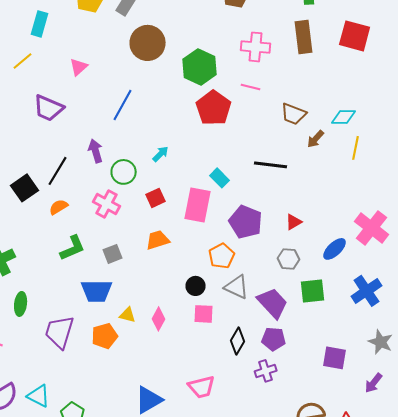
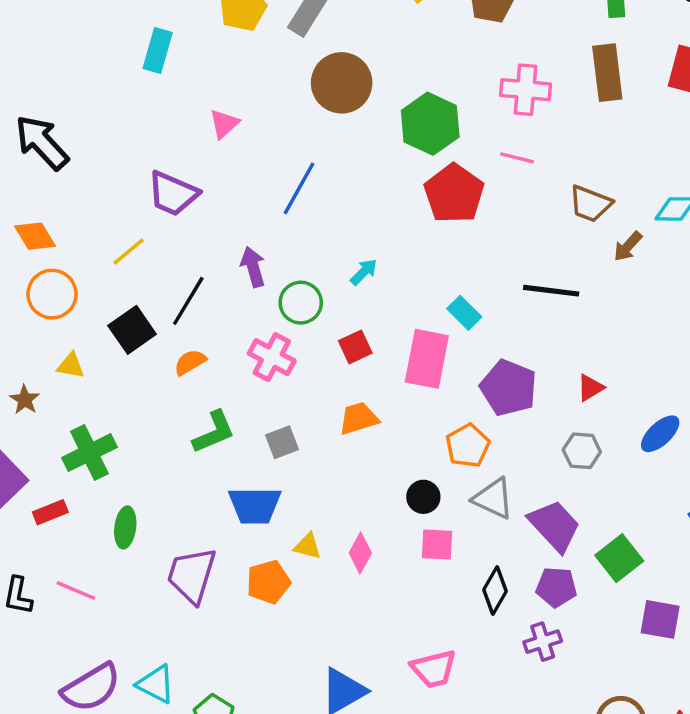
yellow line: (23, 61) -> (129, 252), moved
green square: (313, 291) -> (619, 558), moved, turned -32

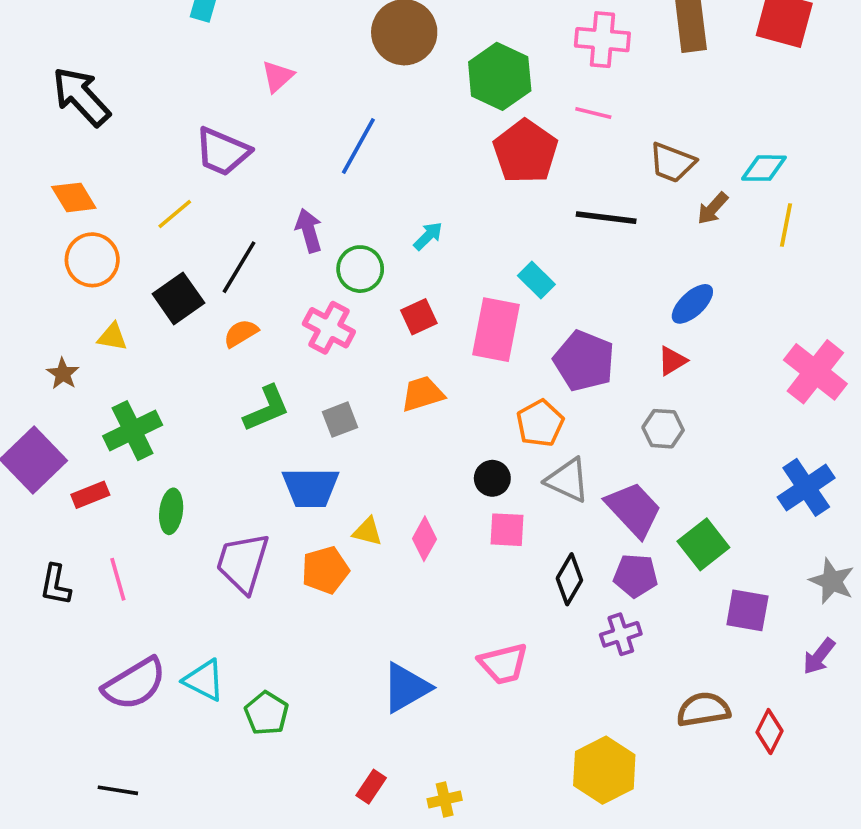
black line: (551, 291) -> (606, 218), moved
blue ellipse: (660, 434) -> (692, 304), moved
pink line: (76, 590) -> (118, 579), turned 51

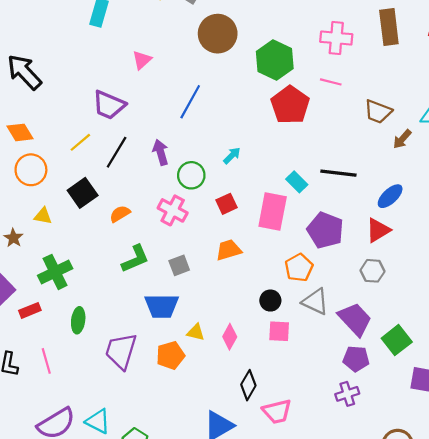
black line: (606, 218) -> (338, 173), moved
black line: (239, 267) -> (117, 152), moved
red triangle: (672, 361) -> (378, 230), size x1.4
black diamond: (569, 579) -> (248, 385), moved

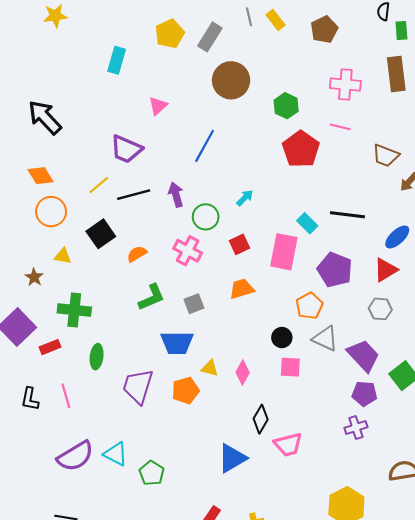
green hexagon: (275, 60) -> (286, 106), size x0.7
black line: (117, 152) -> (134, 195), turned 44
green cross: (55, 272) -> (74, 310), turned 32

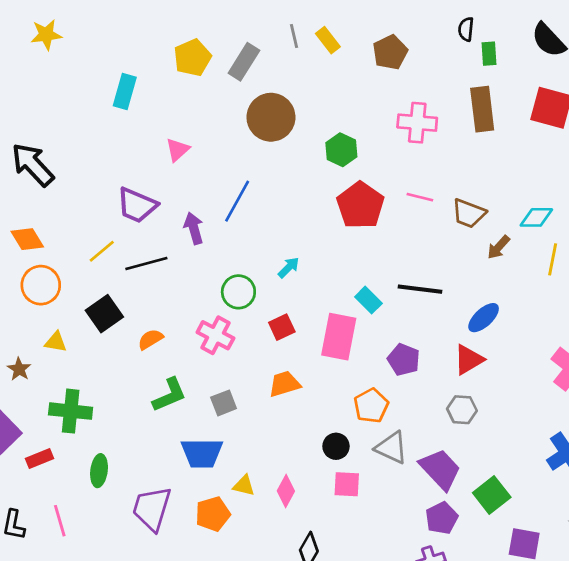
pink line: (340, 127) -> (420, 197), moved
purple arrow: (176, 195) -> (194, 228), moved
purple pentagon: (335, 270) -> (404, 360), size x0.7
purple pentagon: (364, 394) -> (442, 518), turned -30

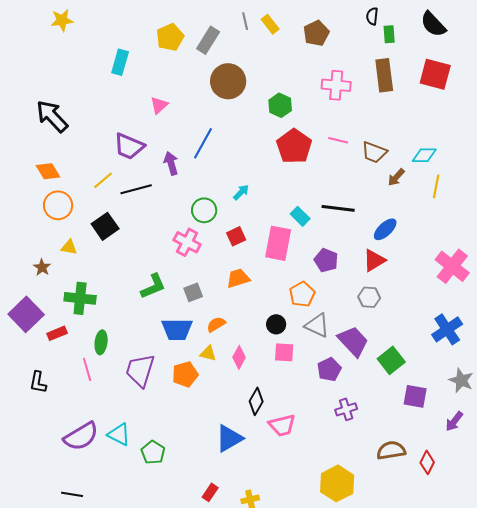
orange semicircle: (150, 339) -> (216, 324), moved
purple pentagon: (442, 518) -> (329, 369), moved
pink line: (60, 521) -> (87, 369), moved

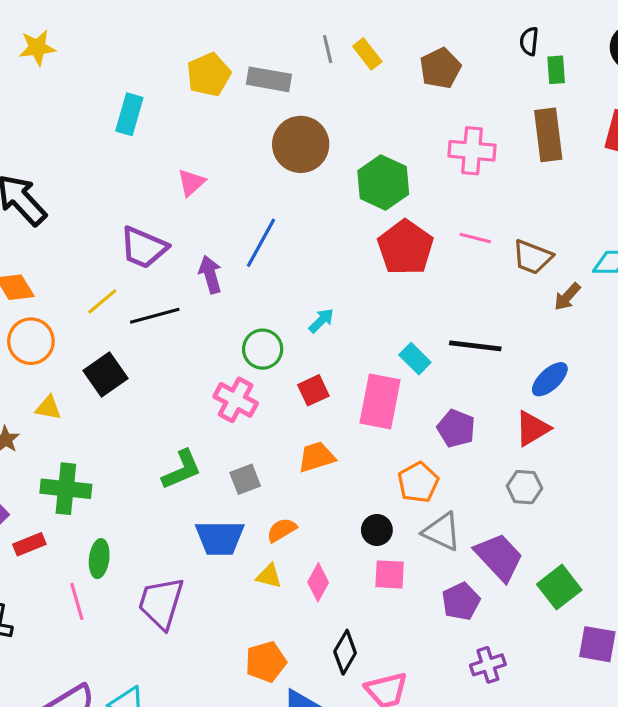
gray rectangle: (208, 40) -> (269, 79), turned 68
green hexagon: (280, 105) -> (383, 182), size x1.4
orange pentagon: (185, 374) -> (266, 662), moved

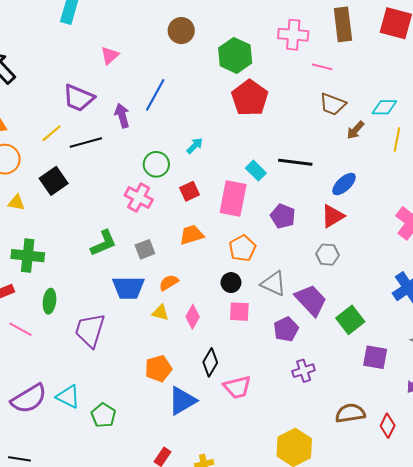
brown circle: (301, 144) -> (181, 31), size x0.7
pink line: (475, 238) -> (322, 67), moved
orange pentagon: (418, 482) -> (242, 248), moved
pink line: (77, 601) -> (20, 329), moved, turned -45

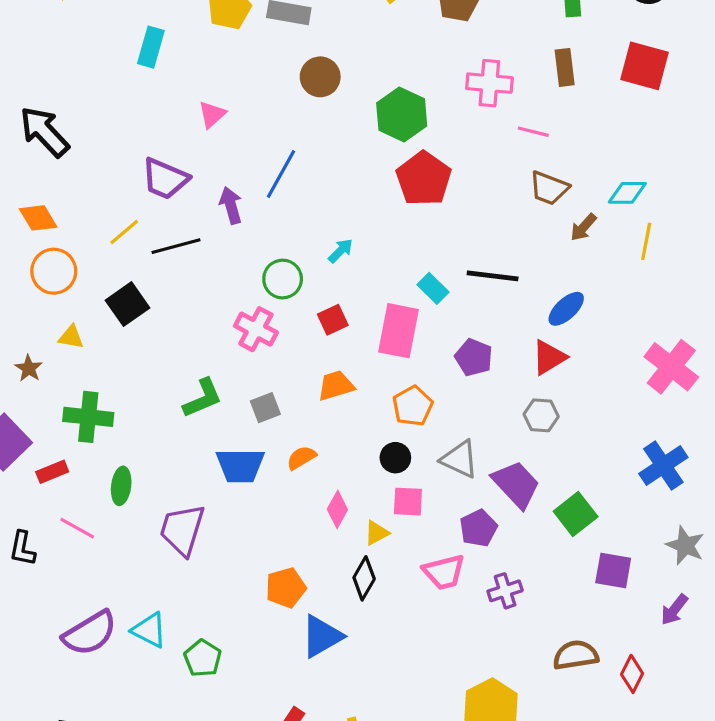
brown rectangle: (343, 24) -> (565, 67), size x0.7
yellow triangle: (160, 313) -> (377, 533), moved, turned -42
pink trapezoid: (237, 387) -> (444, 572), moved

